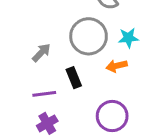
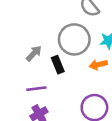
black rectangle: (74, 78) -> (58, 65), moved

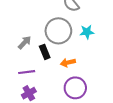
orange arrow: (98, 65) -> (68, 63), moved

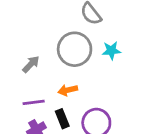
black rectangle: (45, 52) -> (62, 119), moved
orange arrow: (68, 63) -> (68, 90), moved

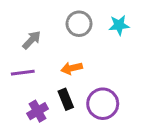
gray circle: (75, 49) -> (79, 24), size x0.7
purple line: (34, 102) -> (23, 73), moved

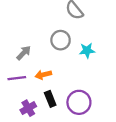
cyan star: (119, 25) -> (87, 51), moved
orange arrow: (72, 68) -> (43, 75), moved

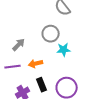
cyan star: (87, 51) -> (64, 50), moved

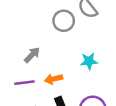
gray circle: (51, 34) -> (64, 21), moved

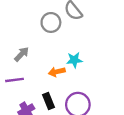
orange arrow: (54, 79) -> (57, 72), moved

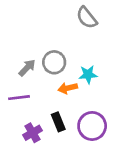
gray circle: (51, 22) -> (54, 62), moved

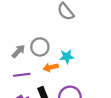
purple line: (19, 98) -> (22, 75), moved

